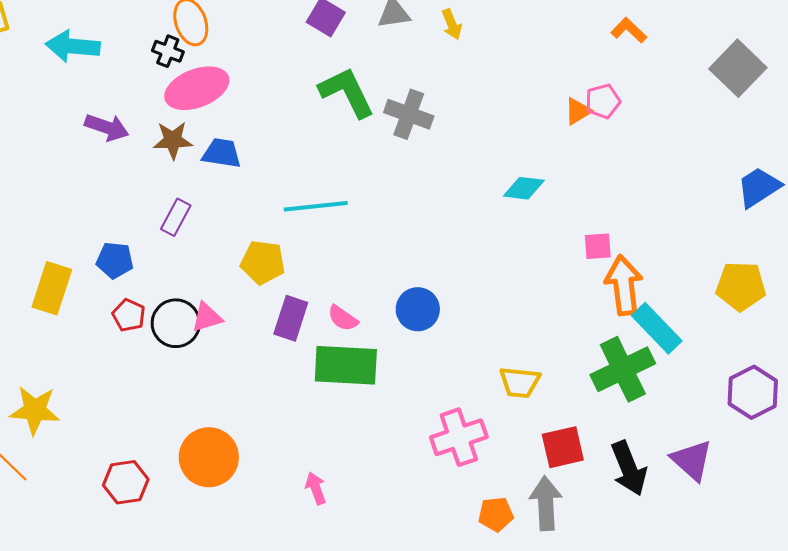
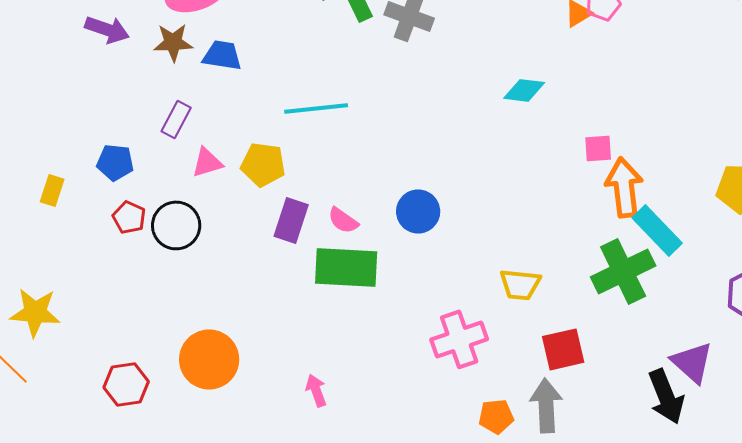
yellow rectangle: (52, 288) -> (52, 190), size x0.6
pink triangle: (207, 317) -> (207, 162), moved
black arrow: (629, 468) -> (666, 396), moved

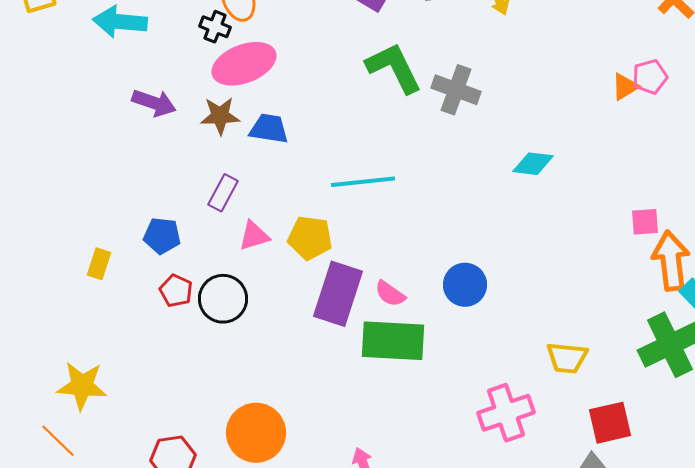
cyan diamond: (524, 90) -> (533, 164), moved
purple rectangle: (291, 220) -> (338, 294), size x1.4

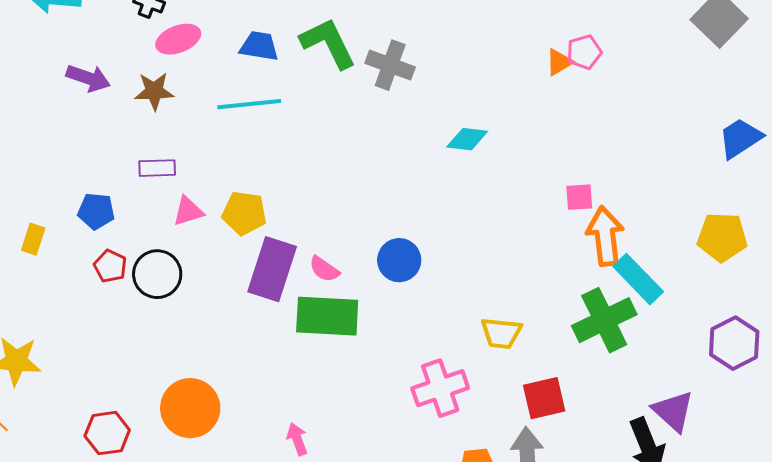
pink ellipse: (244, 64) -> (178, 39), size x0.7
blue trapezoid: (269, 129) -> (259, 46), moved
cyan line: (363, 182) -> (249, 104), moved
purple rectangle: (223, 193) -> (157, 168), turned 60

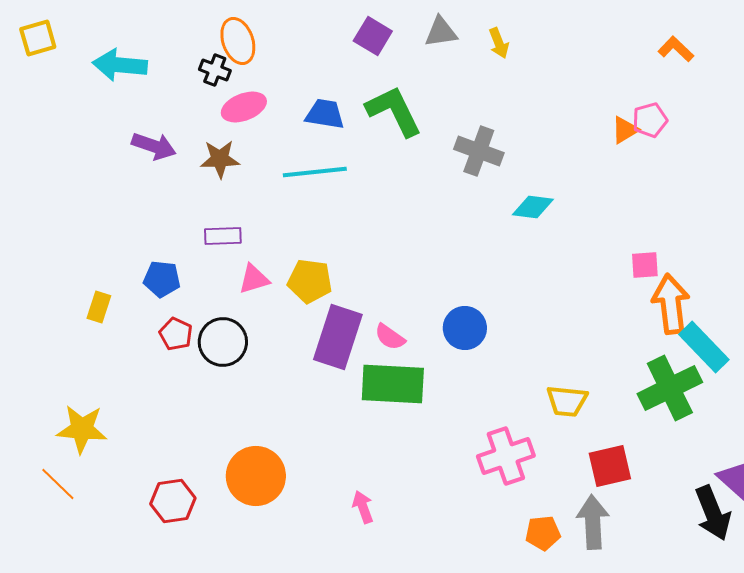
gray cross: (390, 65) -> (479, 151), moved

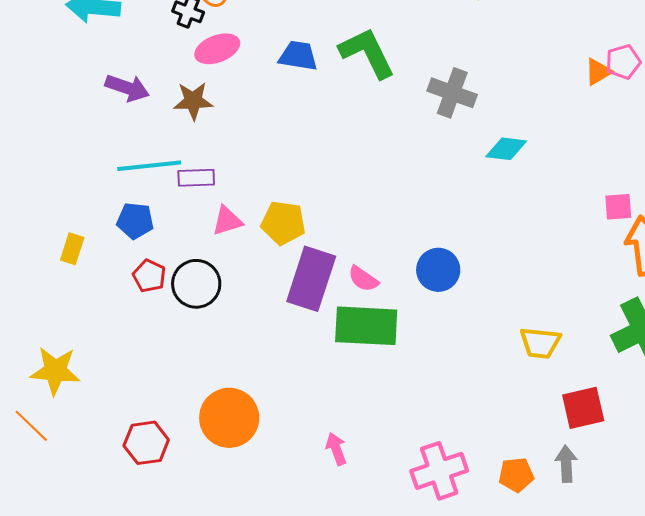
cyan line: (315, 172) -> (149, 166), moved
pink cross: (506, 456) -> (439, 471), moved
gray arrow: (593, 522) -> (566, 464), size x0.7

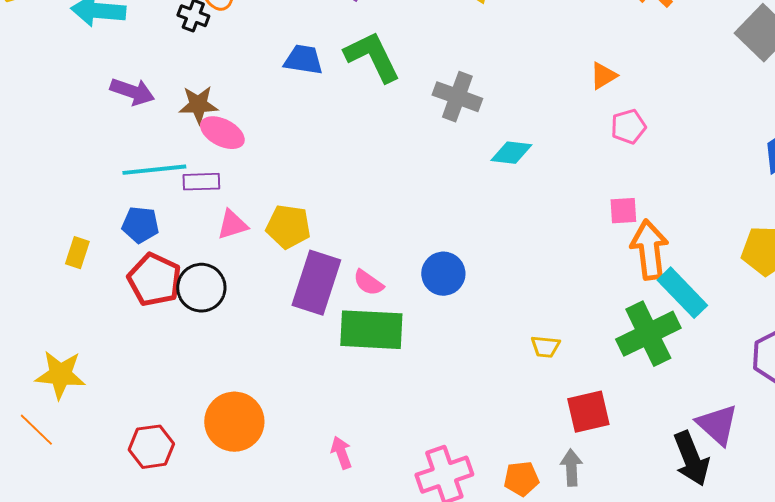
pink ellipse: (217, 49) -> (222, 133), moved, turned 48
pink pentagon: (623, 62) -> (628, 127), moved
red pentagon: (149, 276) -> (154, 280), size x1.6
yellow trapezoid: (540, 343) -> (545, 347), size x0.7

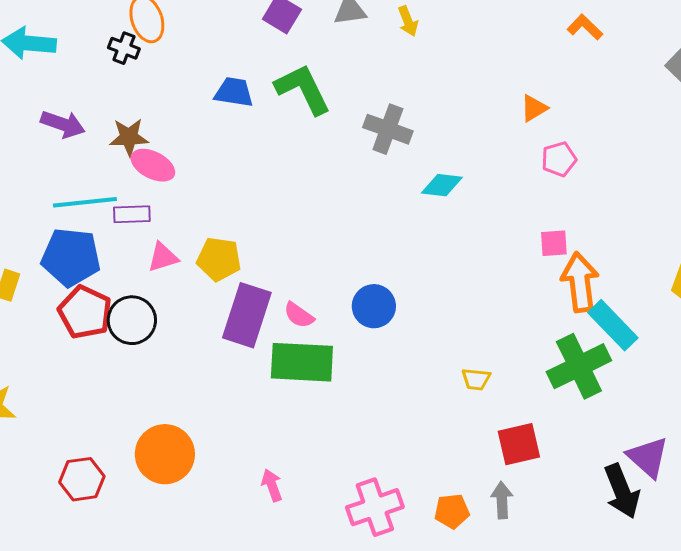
blue pentagon: (140, 225) -> (71, 257), size x1.6

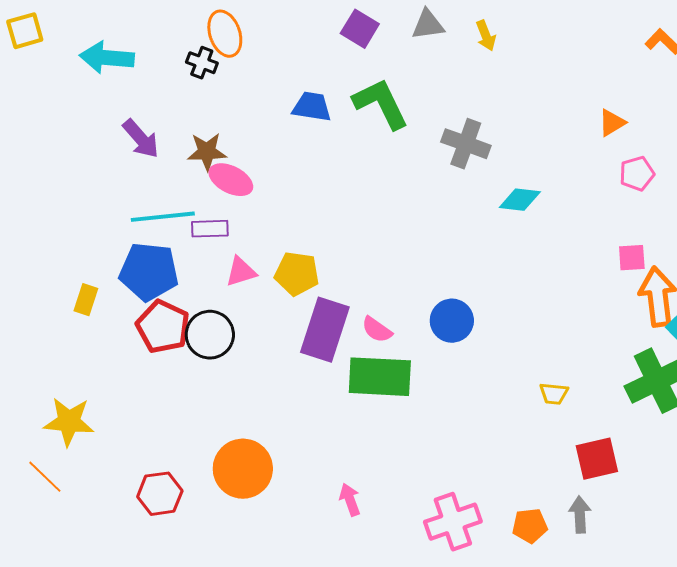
purple arrow: (63, 124) -> (141, 139), turned 30

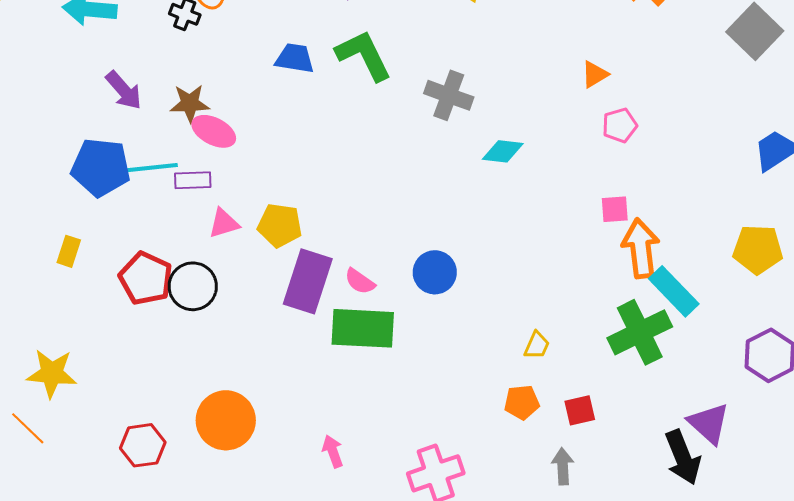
blue pentagon: (149, 272) -> (101, 167), moved
yellow trapezoid: (554, 394) -> (537, 345), turned -72
red square: (597, 459) -> (580, 410), size x0.7
orange pentagon: (530, 526) -> (522, 402), moved

